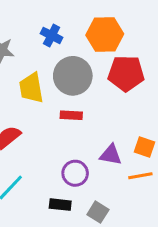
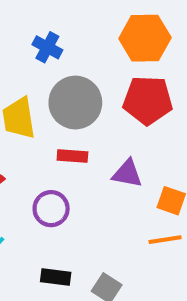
orange hexagon: (105, 35) -> (145, 38), moved
purple triangle: (111, 155) -> (127, 174), moved
purple circle: (75, 173) -> (51, 209), moved

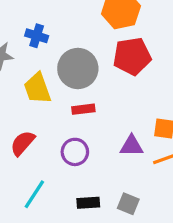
blue cross: (47, 47) -> (37, 36), moved
purple triangle: (127, 174) -> (132, 146), moved

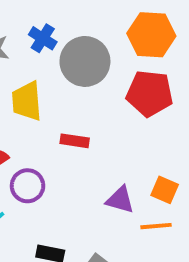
gray circle: (78, 68) -> (85, 61), moved
purple circle: (75, 152) -> (28, 186), moved

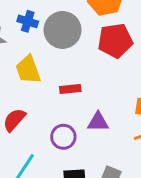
purple circle: (28, 186) -> (63, 137), moved
purple triangle: (120, 200) -> (98, 122), moved

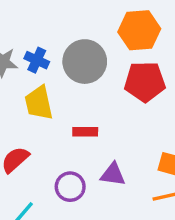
blue cross: (28, 21) -> (37, 60), moved

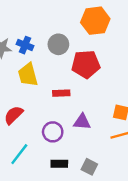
gray circle: (85, 62) -> (58, 44), size x0.7
red pentagon: (145, 82) -> (86, 64), moved

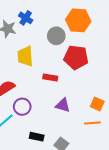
orange hexagon: (95, 21) -> (78, 20), moved
blue cross: (25, 45) -> (26, 18), moved
purple circle: (53, 132) -> (22, 107), moved

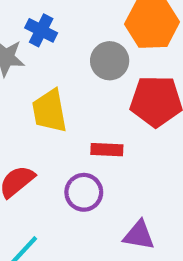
purple triangle: (63, 105) -> (139, 235), moved
purple circle: (22, 107) -> (84, 192), moved

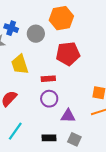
gray circle: (110, 61) -> (36, 34), moved
purple circle: (84, 192) -> (49, 99), moved

